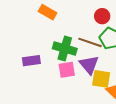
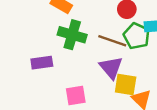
green cross: (65, 49) -> (72, 35), moved
pink square: (67, 70) -> (76, 95), moved

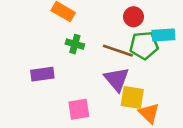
green cross: (72, 35) -> (75, 44), size x0.6
green pentagon: (137, 36) -> (144, 45), turned -30

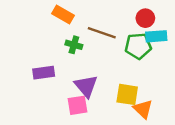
red circle: (133, 17) -> (145, 18), moved
brown line: (118, 51) -> (102, 33), moved
purple triangle: (117, 79) -> (86, 86), moved

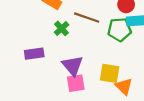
green cross: (74, 45) -> (62, 28), turned 32
pink square: (78, 105) -> (76, 83), moved

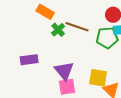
green cross: (62, 28) -> (58, 30), moved

